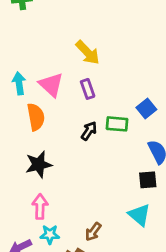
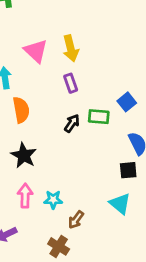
yellow arrow: (88, 53) -> (71, 48), turned 30
pink triangle: (51, 85) -> (36, 51), moved
black star: (39, 165) -> (24, 155), turned -30
cyan star: (50, 234) -> (53, 200), moved

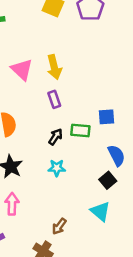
blue square: (127, 102) -> (106, 117), turned 35
black square: (128, 170) -> (108, 180), turned -35
cyan star: (53, 200) -> (57, 168), moved

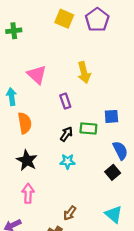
yellow arrow: (54, 67) -> (84, 72), moved
cyan triangle: (100, 211) -> (114, 214), moved

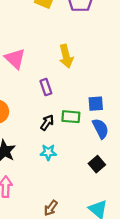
blue semicircle: (120, 150) -> (100, 129), moved

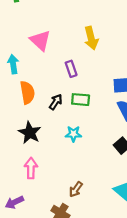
green rectangle: (71, 117) -> (81, 100), moved
black arrow: (47, 123) -> (56, 102), moved

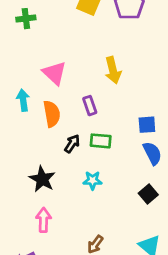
orange semicircle: (27, 92) -> (52, 114), moved

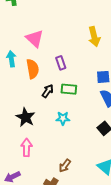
yellow arrow: (113, 70) -> (94, 37), moved

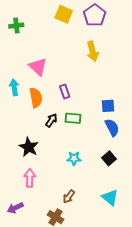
yellow arrow: (94, 37) -> (93, 51), moved
cyan star: (63, 118) -> (74, 158), moved

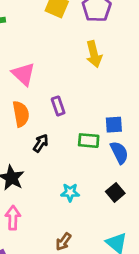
green rectangle: (73, 118) -> (89, 141), moved

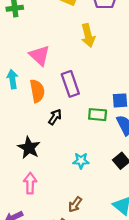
yellow arrow: (94, 54) -> (88, 35), moved
purple rectangle: (58, 106) -> (70, 84), size x1.5

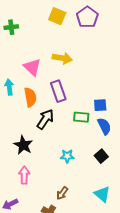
yellow arrow: (88, 35) -> (62, 58), moved, turned -66
black arrow: (55, 117) -> (45, 119), size x1.5

